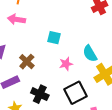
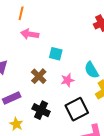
pink arrow: (16, 19) -> (30, 34), moved
brown cross: (27, 62) -> (39, 76), moved

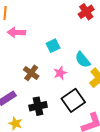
cyan square: (56, 54) -> (53, 46), moved, turned -32
black cross: (41, 110) -> (38, 106), turned -30

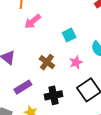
pink arrow: (16, 32) -> (33, 21), turned -42

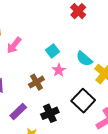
brown cross: (47, 62) -> (36, 82), turned 35
pink star: (76, 62) -> (59, 70), moved

